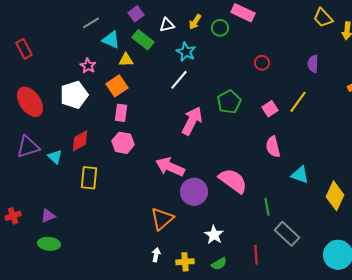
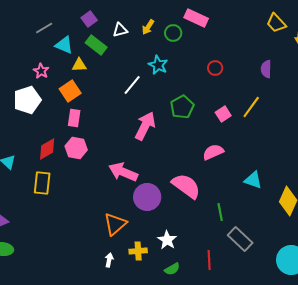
cyan star: (186, 52) -> (158, 65), moved
red diamond: (80, 141) -> (47, 149), moved
pink semicircle: (273, 147) -> (213, 152), moved, turned 80
yellow cross: (185, 262) -> (138, 251), moved

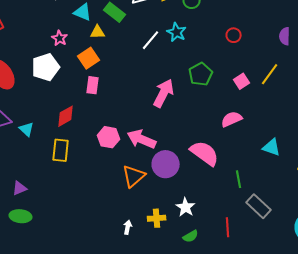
white line: (132, 85) -> (151, 40), moved
pink hexagon: (76, 148) -> (109, 137), moved
orange triangle: (115, 224) -> (134, 176), moved

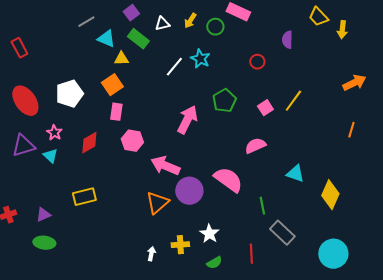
purple semicircle: (285, 36) -> (287, 40), moved
pink star: (60, 38) -> (54, 133), moved
pink hexagon: (109, 137) -> (132, 141), moved
yellow rectangle: (61, 150) -> (84, 197), moved, turned 70

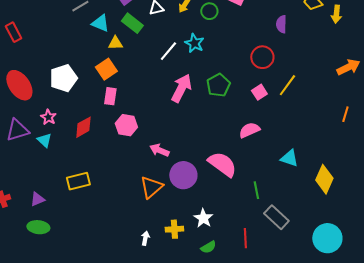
red circle: (257, 62) -> (262, 57), moved, size x1.5
pink arrow: (187, 120) -> (181, 88), moved
pink arrow: (165, 166) -> (159, 150), size x0.7

